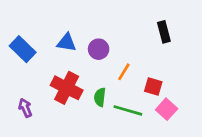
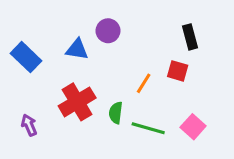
purple circle: (99, 49) -> (108, 31), moved
red square: (153, 86) -> (178, 71), moved
red cross: (67, 88) -> (77, 102), turned 32

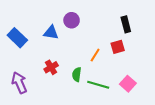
red square: (178, 71) -> (118, 47), turned -32
red cross: (77, 102) -> (51, 67), size x0.6
purple arrow: (29, 125) -> (19, 83), size x1.5

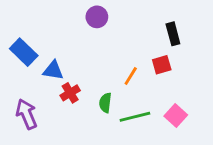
purple circle: (72, 20) -> (97, 17), moved
blue triangle: (51, 33) -> (53, 70), moved
green line: (98, 85) -> (135, 117), turned -30

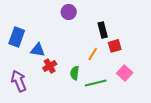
black rectangle: (173, 34) -> (103, 30), moved
blue rectangle: (24, 52) -> (17, 37), turned 66
pink square: (176, 115) -> (125, 73), moved

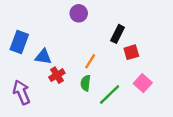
black rectangle: (103, 30) -> (118, 34), turned 42
orange line: (93, 54) -> (90, 61), moved
green line: (96, 83) -> (110, 95), turned -30

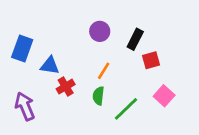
purple circle: (79, 13) -> (100, 31), moved

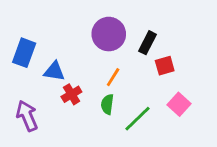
purple circle: (100, 31) -> (109, 34), size x1.5

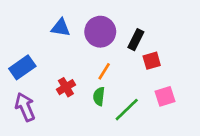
blue rectangle: (24, 53) -> (22, 67), moved, turned 35
blue triangle: (54, 71) -> (61, 28), moved
pink square: (179, 104) -> (165, 96), turned 30

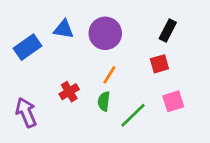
black rectangle: (136, 40) -> (168, 31), moved
blue rectangle: (22, 67) -> (27, 47), moved

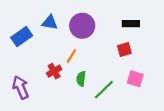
black rectangle: (168, 31) -> (131, 24), turned 63
orange line: (109, 75) -> (71, 56), moved
pink square: (173, 101) -> (135, 79), turned 35

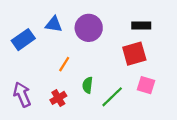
red square: (124, 50) -> (134, 54), size x1.5
orange line: (71, 56) -> (64, 64), moved
red cross: (54, 71) -> (58, 98), moved

